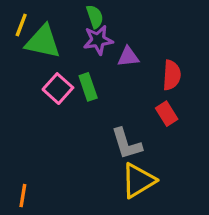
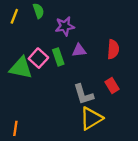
green semicircle: (95, 17) -> (38, 11), moved
green triangle: (43, 42) -> (21, 68), moved
purple triangle: (128, 57) -> (79, 50), moved
red rectangle: (167, 114) -> (112, 86), moved

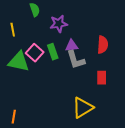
yellow line: (14, 16) -> (13, 30), moved, turned -32
red rectangle: (112, 86) -> (102, 78), turned 32
gray L-shape: (83, 94) -> (76, 60), moved

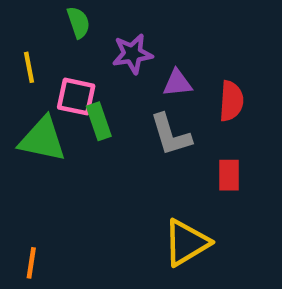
purple triangle: (72, 46) -> (177, 83), moved
green rectangle: (53, 52) -> (99, 121), moved
pink square: (35, 53) -> (76, 97), moved, turned -30

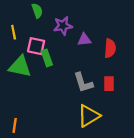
gray L-shape: (171, 135) -> (83, 83), moved

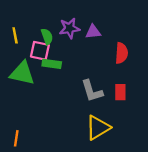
green semicircle: (37, 11) -> (47, 37), moved
purple triangle: (84, 40) -> (93, 32), moved
green rectangle: (47, 58) -> (52, 64), turned -63

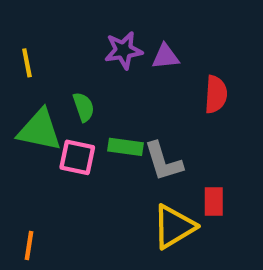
green semicircle: (47, 37) -> (84, 107), moved
pink square: (40, 51) -> (77, 157), moved
green rectangle: (52, 64) -> (126, 147), moved
red rectangle: (120, 92) -> (214, 201), moved

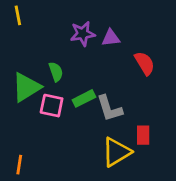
yellow line: (27, 63) -> (18, 15), moved
red semicircle: (216, 94) -> (145, 63), turned -35
green triangle: (39, 130) -> (26, 87), turned -44
green rectangle: (126, 147) -> (84, 98), turned -35

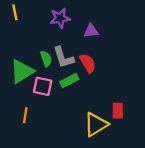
purple star: (83, 34) -> (60, 18), moved
red semicircle: (145, 63) -> (88, 63), moved
gray L-shape: (109, 108) -> (63, 57), moved
orange line: (19, 165) -> (25, 115), moved

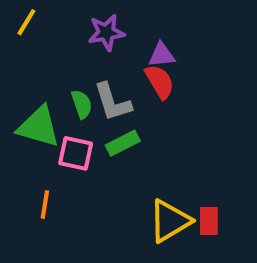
yellow line: (15, 12) -> (26, 22), turned 42
red semicircle: (88, 63) -> (160, 82), moved
green triangle: (22, 71) -> (39, 127), turned 48
red rectangle: (118, 111) -> (209, 221), moved

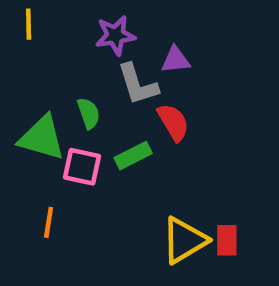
yellow line: (26, 22) -> (29, 24), turned -32
red semicircle: (160, 82) -> (173, 122), moved
gray L-shape: (112, 102) -> (138, 84), moved

